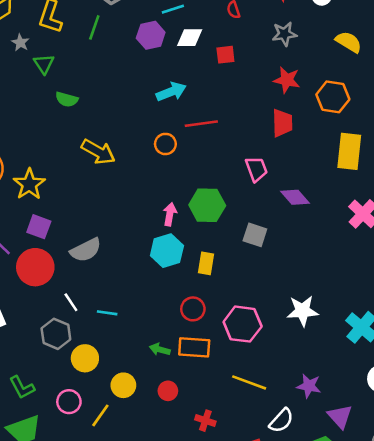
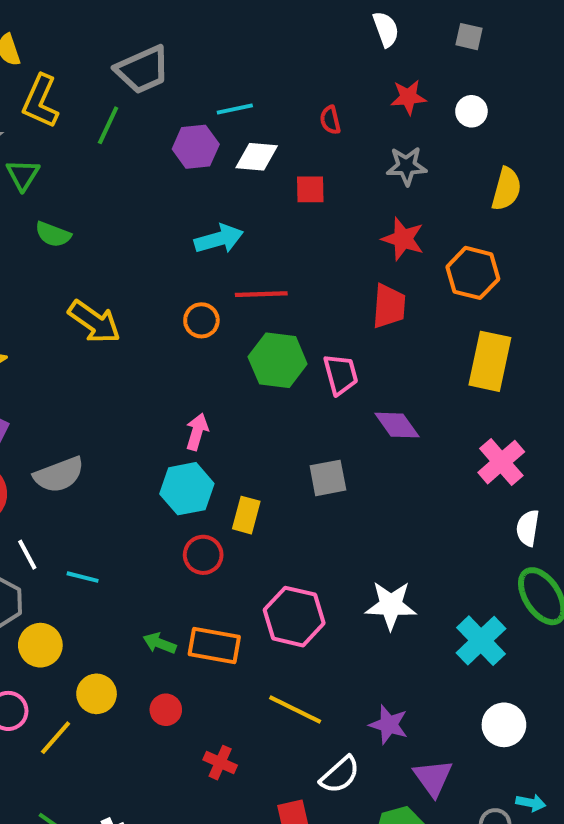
yellow semicircle: (349, 42) -> (506, 189), turned 68
green hexagon: (207, 205) -> (278, 360), moved
gray square: (255, 235) -> (328, 478), turned -35
red circle: (193, 309) -> (203, 555), moved

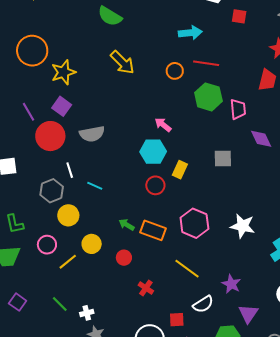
green semicircle: (53, 234) -> (110, 16), size x1.4
pink arrow: (197, 432) -> (163, 125), turned -78

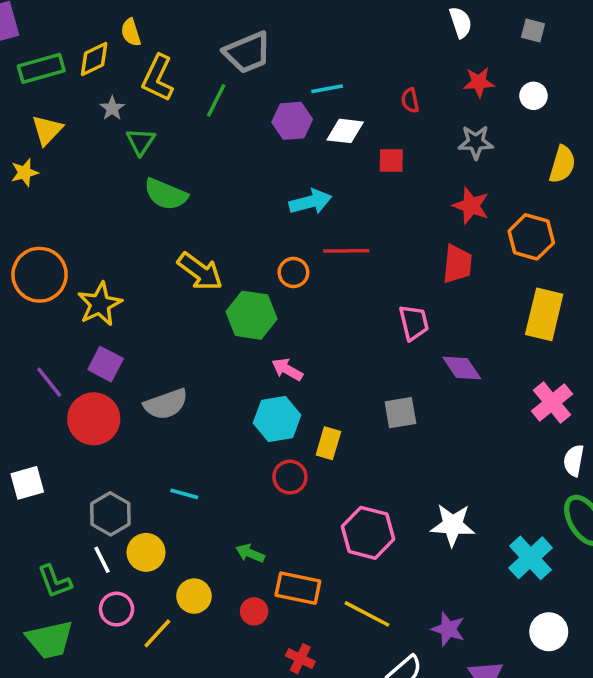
green hexagon: (208, 97) -> (252, 315), moved
white line: (70, 170) -> (102, 560), moved
orange rectangle: (153, 230) -> (298, 588), moved

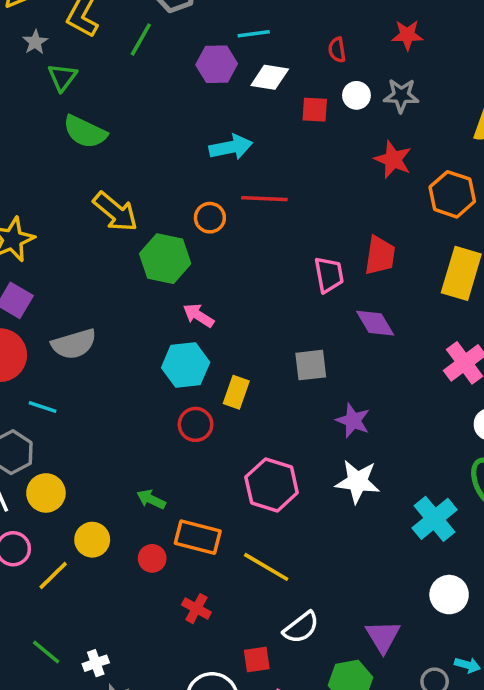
white circle: (533, 96) -> (356, 95), moved
red trapezoid: (457, 264) -> (380, 255), moved
cyan line: (184, 494) -> (43, 407), moved
purple star: (448, 629) -> (353, 421), moved

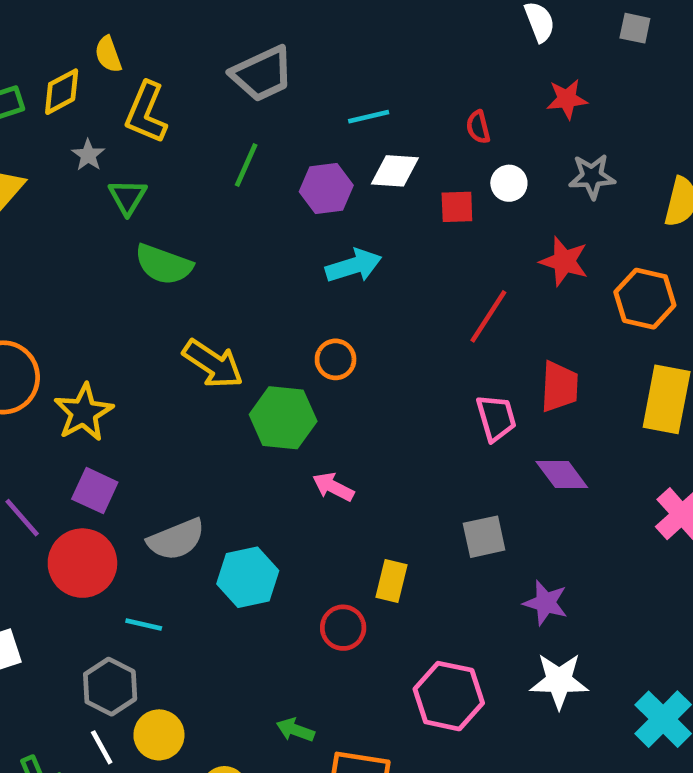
green line: (141, 39) -> (246, 165), moved
purple hexagon: (217, 64) -> (326, 188), moved
gray star: (401, 96) -> (592, 176), moved
red line: (264, 199) -> (488, 316), moved, turned -54
cyan hexagon: (186, 365) -> (248, 577), moved

